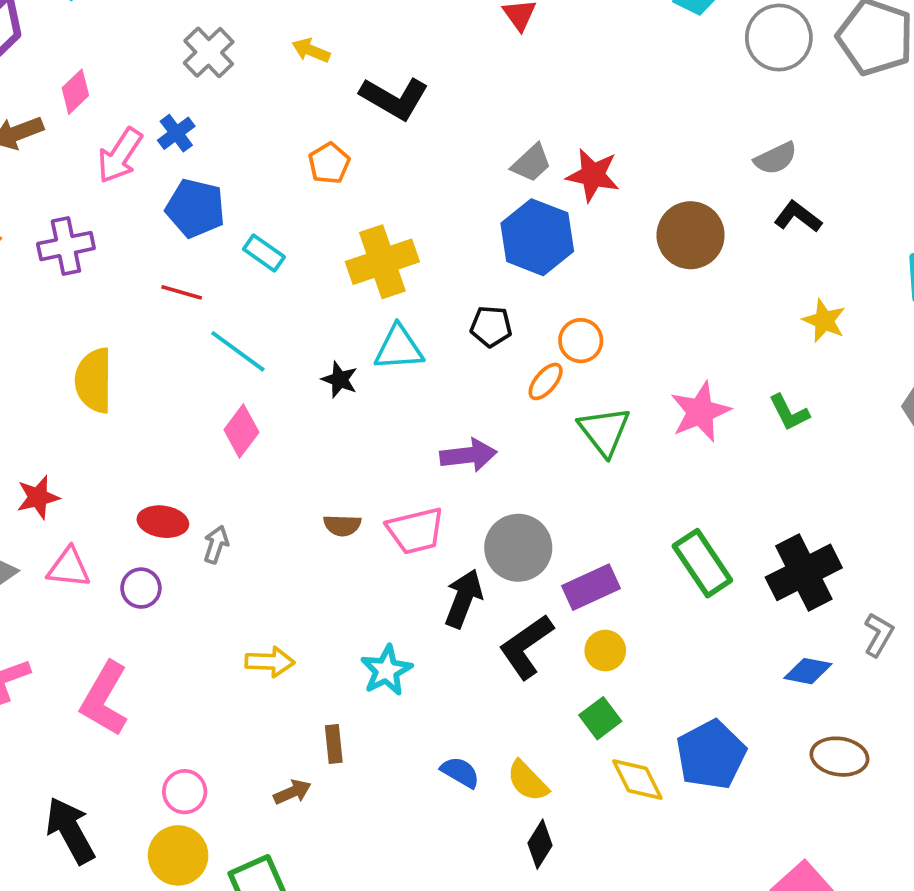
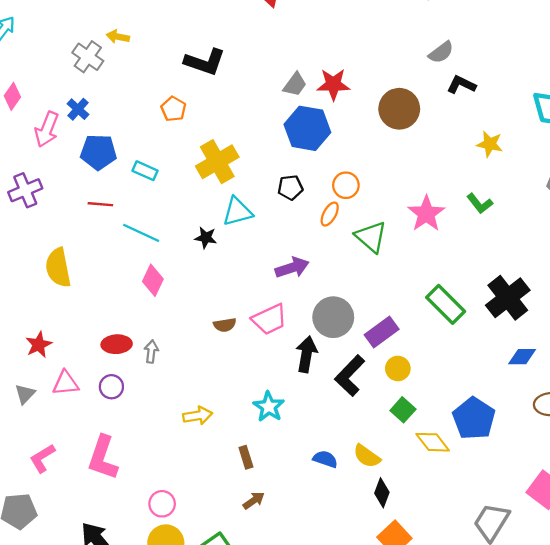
yellow arrow: (311, 50) -> (118, 37), moved
brown arrow: (292, 792) -> (254, 501), moved

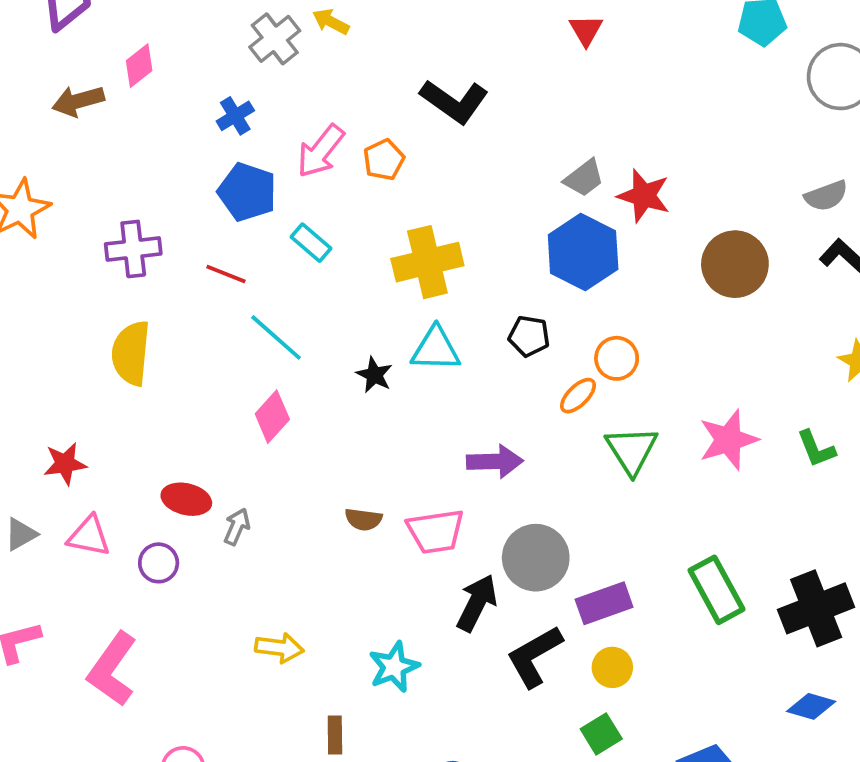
pink arrow: (47, 129) -> (321, 151), moved
purple cross: (25, 190) -> (133, 249), moved

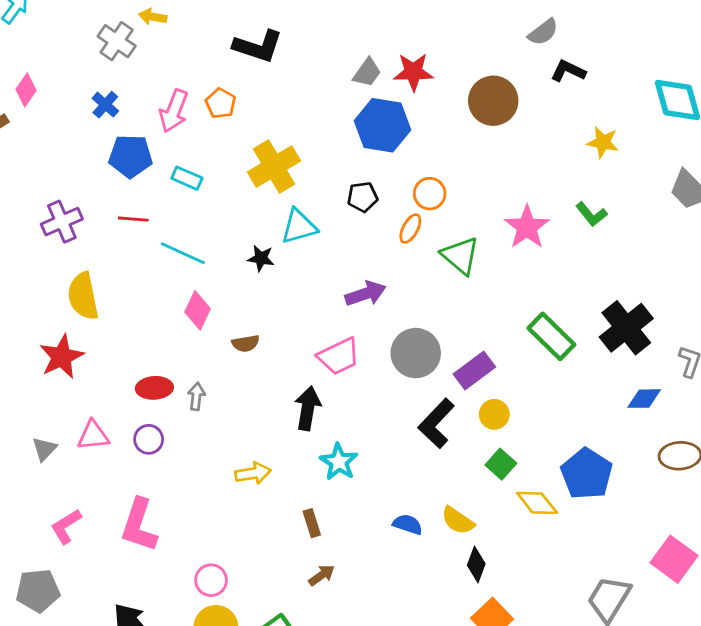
red star: (65, 464) -> (62, 357), moved, size x1.4
brown semicircle: (363, 519) -> (246, 343), moved
black arrow: (477, 603) -> (308, 408), moved

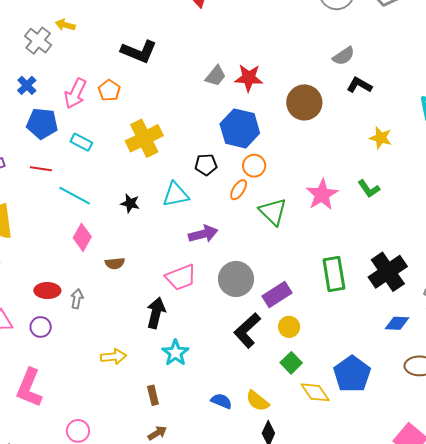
blue hexagon: (383, 125) -> (240, 128), moved
cyan triangle: (299, 227) -> (176, 195), moved
green rectangle: (551, 336) -> (334, 274), turned 32

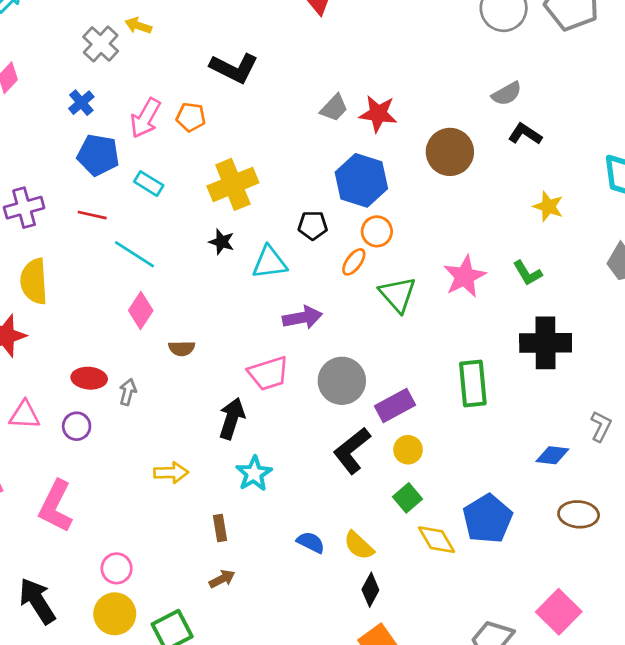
orange pentagon: (109, 90) -> (191, 117), turned -30
black star: (130, 203) -> (222, 242), moved
black cross: (388, 272) -> (546, 343), moved, turned 30

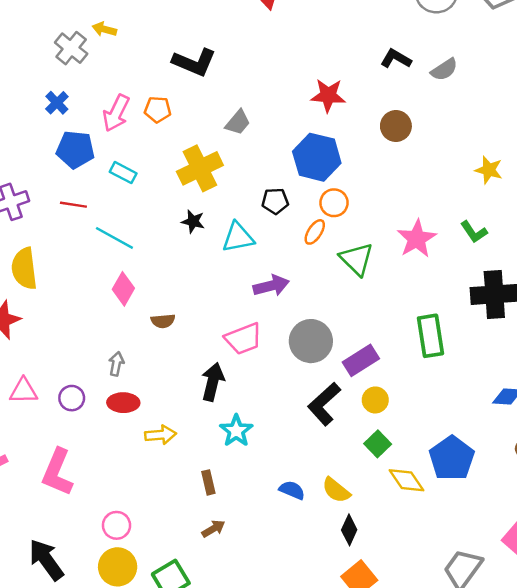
gray trapezoid: (334, 108) -> (238, 122), moved
black L-shape: (525, 134) -> (396, 59), moved
brown circle: (450, 152) -> (396, 126), size x0.7
red ellipse: (89, 378) -> (123, 403), moved

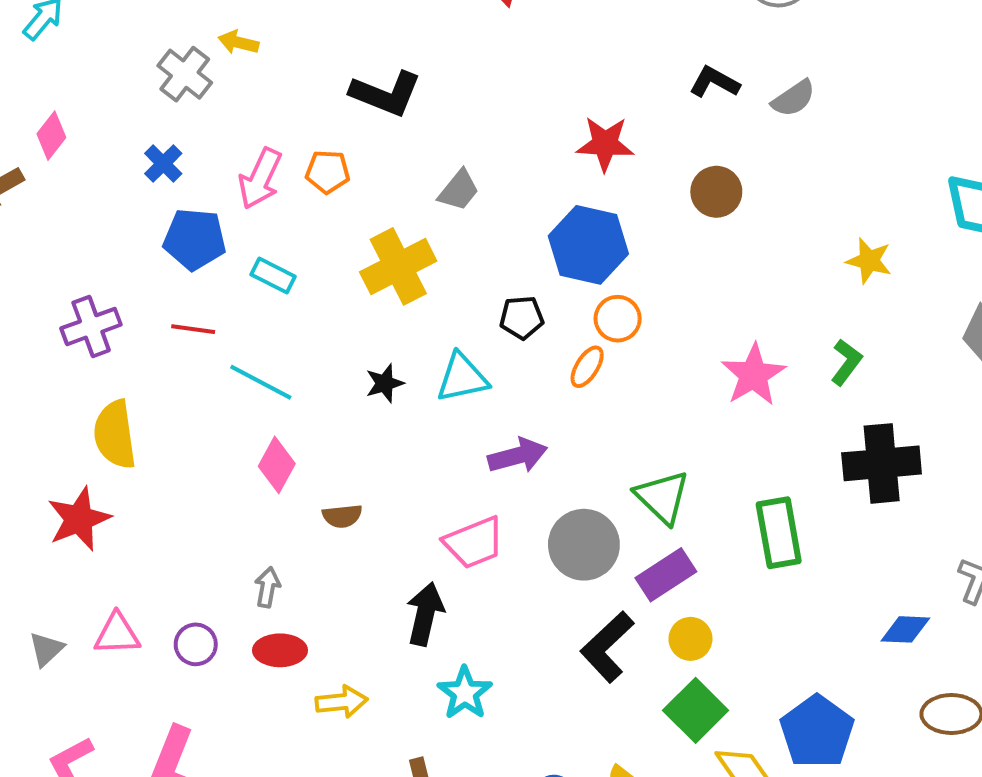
black star: (193, 221) -> (385, 383), moved, turned -30
green L-shape: (474, 232) -> (846, 362), turned -108
green triangle: (357, 259) -> (662, 497), moved
green square: (378, 444) -> (696, 710), size x1.4

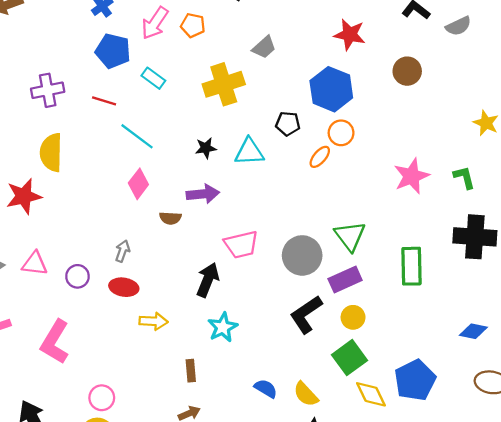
green L-shape: (846, 362) -> (464, 177), turned -60
purple arrow: (518, 456) -> (203, 194), moved

